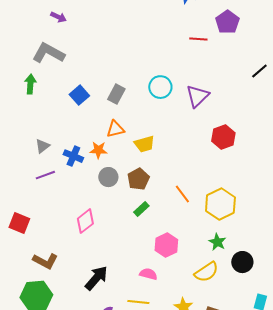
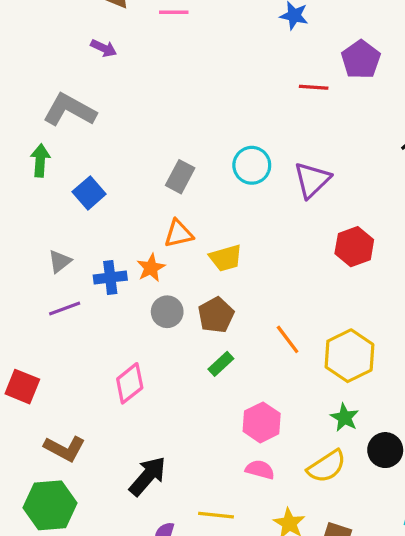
purple arrow: (58, 17) -> (104, 48), moved
blue square: (79, 95) -> (89, 193), moved
orange star: (98, 150) -> (151, 268), turned -30
blue cross: (73, 156) -> (110, 278), turned -30
pink semicircle: (148, 274) -> (260, 470), moved

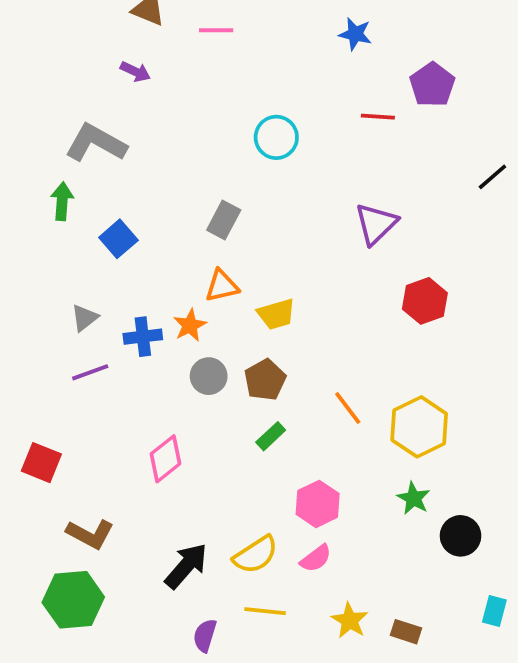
cyan circle: (252, 165) -> (276, 137), moved
yellow semicircle: (327, 466) -> (256, 555), moved
pink semicircle: (260, 470) -> (316, 558), turned 128

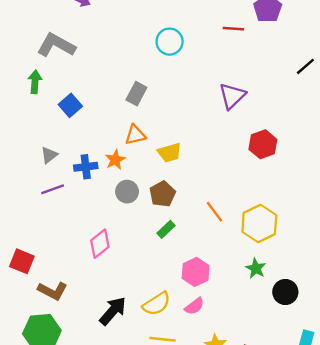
red square: (41, 463) -> (22, 261), moved

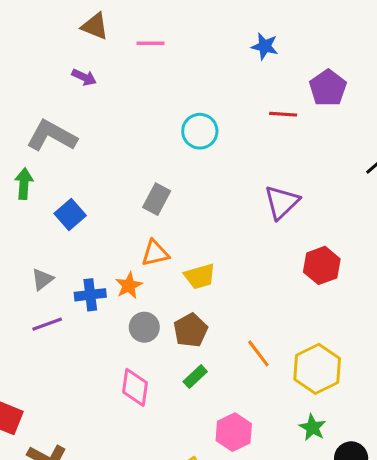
pink diamond: (100, 244) -> (135, 387), moved, turned -44

